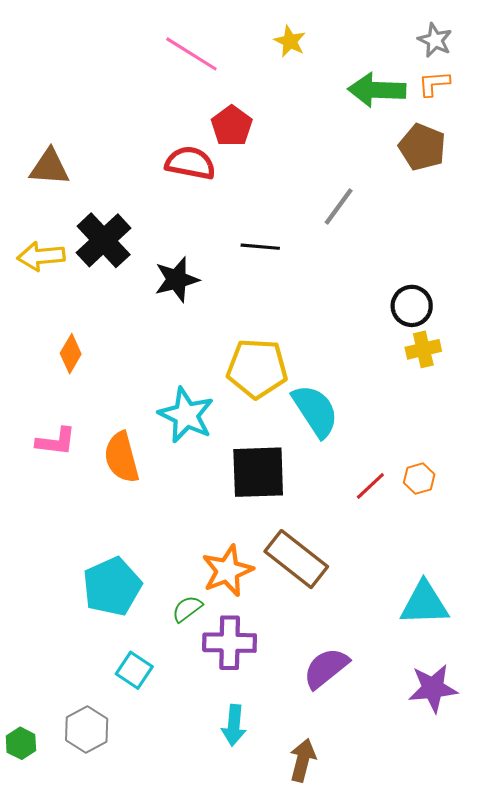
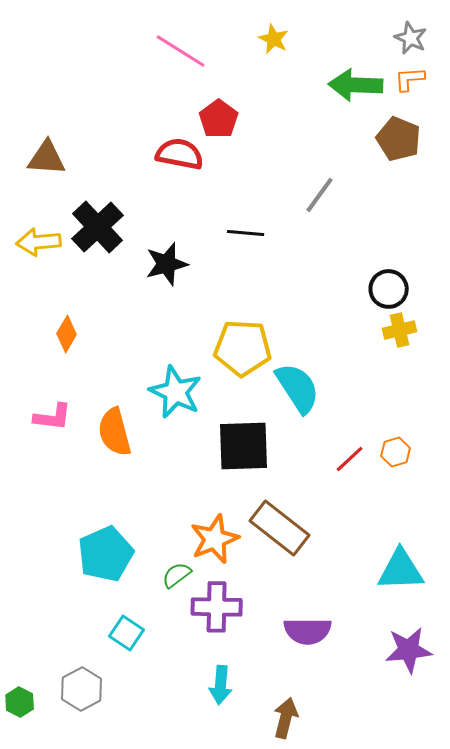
purple semicircle: (326, 668) -> (308, 631), turned -141

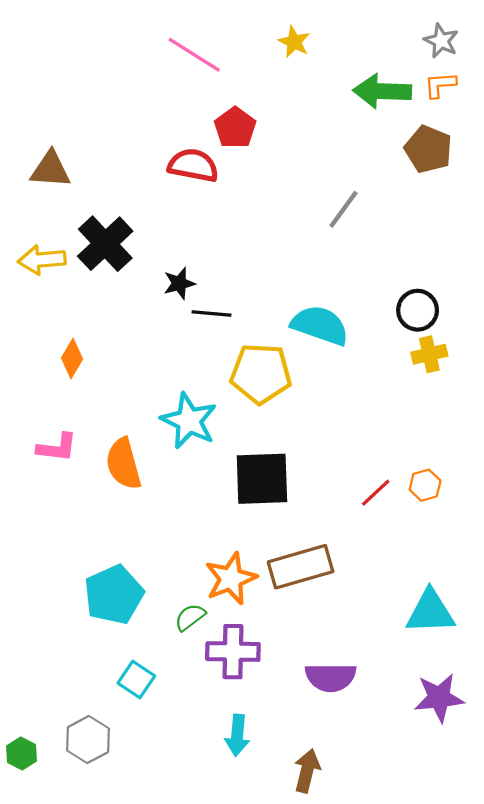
black line: (246, 233) -> (211, 313), moved
black star: (167, 264) -> (179, 283), size x0.7
cyan semicircle: (298, 388) -> (320, 325), moved, turned -38
brown rectangle: (280, 528) -> (301, 567), turned -54

